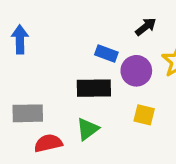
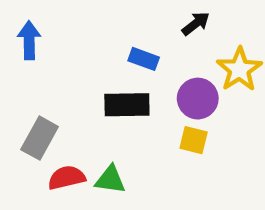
purple circle: (136, 71) -> (198, 99), moved
gray rectangle: (28, 113) -> (40, 138), turned -60
green triangle: (88, 129) -> (110, 180), moved, turned 45

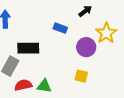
black rectangle: (127, 105) -> (28, 48), moved
yellow square: (194, 140) -> (81, 76), moved

